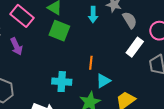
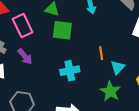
pink rectangle: (22, 16) -> (23, 26), turned 40
cyan cross: (62, 82) -> (70, 71), moved

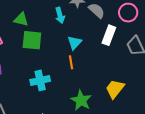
cyan triangle: (118, 67) -> (75, 43), moved

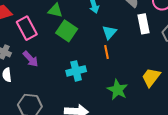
white rectangle: (109, 35) -> (144, 24), turned -30
green square: (32, 40) -> (67, 31), turned 30

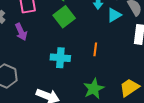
cyan triangle: (109, 32) -> (114, 15), moved

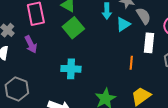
orange line: (95, 49) -> (131, 63), moved

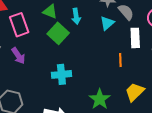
cyan arrow: (107, 11) -> (76, 16), moved

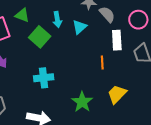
green triangle: (50, 12) -> (22, 15), moved
cyan triangle: (107, 23) -> (79, 27), moved

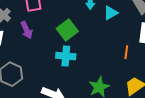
green square: (40, 37) -> (67, 30), moved

